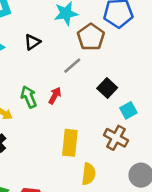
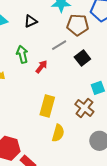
brown pentagon: (91, 37) -> (78, 25), turned 30
black square: (107, 88) -> (82, 58), moved
green arrow: (29, 97) -> (22, 54), moved

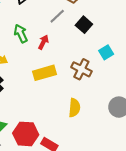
yellow rectangle: (47, 106) -> (45, 73), moved, turned 70
brown cross: (84, 108) -> (81, 69), moved

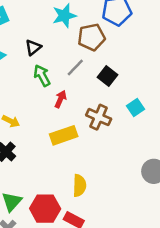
green arrow: (21, 34) -> (42, 76), moved
brown cross: (81, 69) -> (99, 117), moved
yellow semicircle: (74, 108) -> (80, 186), moved

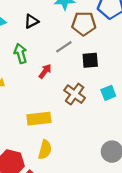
green arrow: (42, 76) -> (20, 53), moved
black square: (108, 76) -> (90, 60), turned 35
yellow rectangle: (64, 135) -> (39, 119), moved

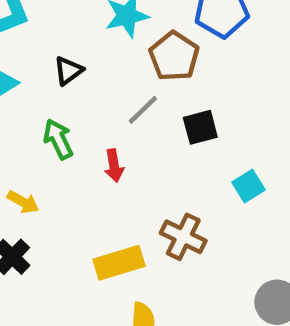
brown pentagon: (84, 24) -> (174, 56), turned -30
red arrow: (45, 71) -> (114, 166), turned 144
brown cross: (75, 94) -> (183, 237), moved

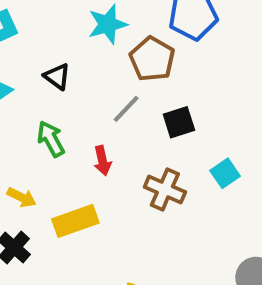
black triangle: (68, 71) -> (57, 77), turned -44
brown cross: (183, 237) -> (165, 189), moved
yellow rectangle: (119, 263) -> (75, 221), moved

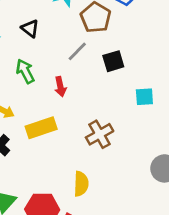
cyan square: (225, 173) -> (144, 97), turned 30
brown cross: (165, 189) -> (100, 134), moved, turned 36

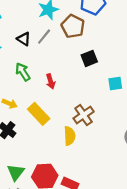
gray line: (77, 51) -> (44, 37), moved
yellow rectangle: (41, 128) -> (39, 114), turned 70
yellow semicircle: (81, 184) -> (70, 136), moved

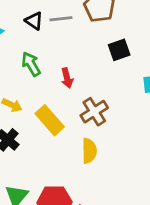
gray line: (44, 37) -> (61, 19), turned 42
brown cross: (84, 115) -> (94, 112), moved

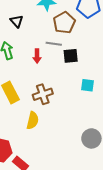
gray line: (61, 19) -> (54, 44), moved
red arrow: (67, 78) -> (37, 56), moved

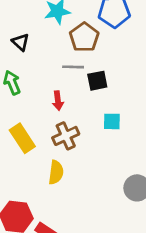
red arrow: (37, 56) -> (58, 101), moved
cyan square: (87, 85) -> (112, 121), moved

